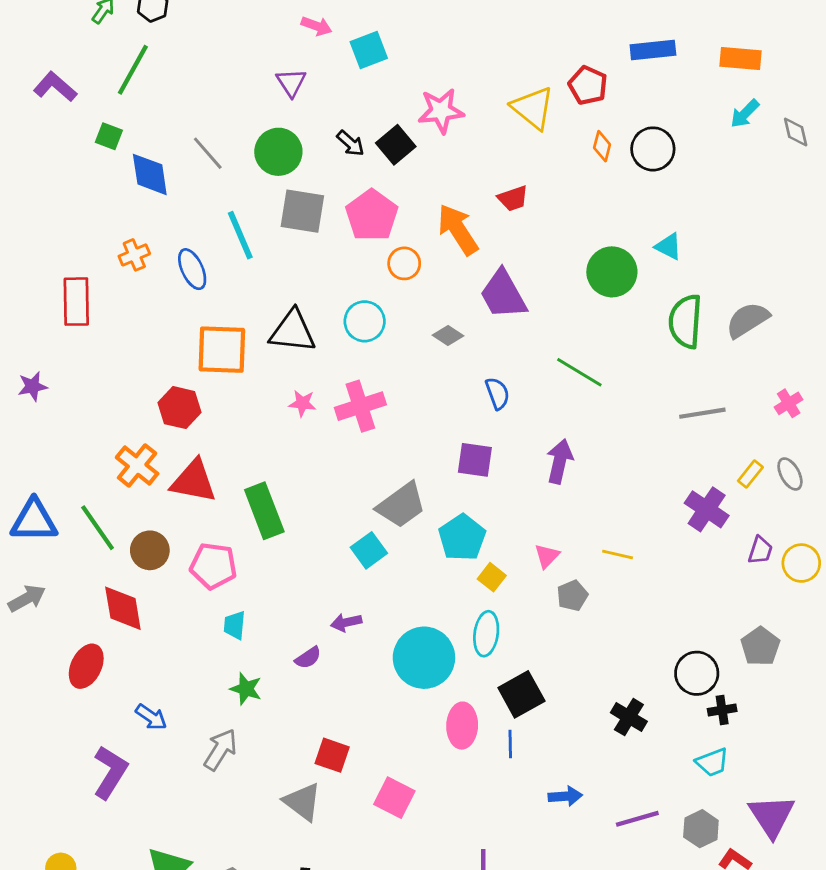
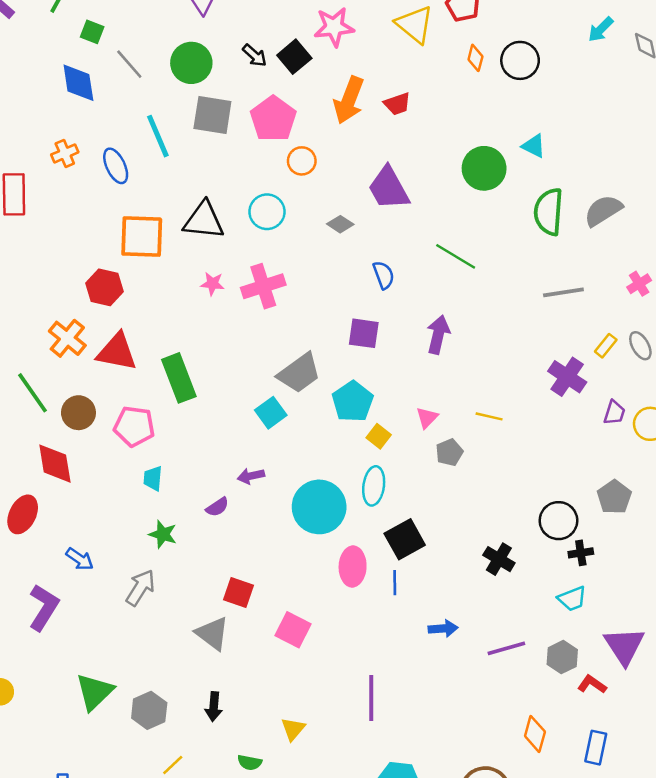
green square: (109, 136) -> (92, 32), moved
orange arrow: (458, 230) -> (349, 100), moved, turned -126

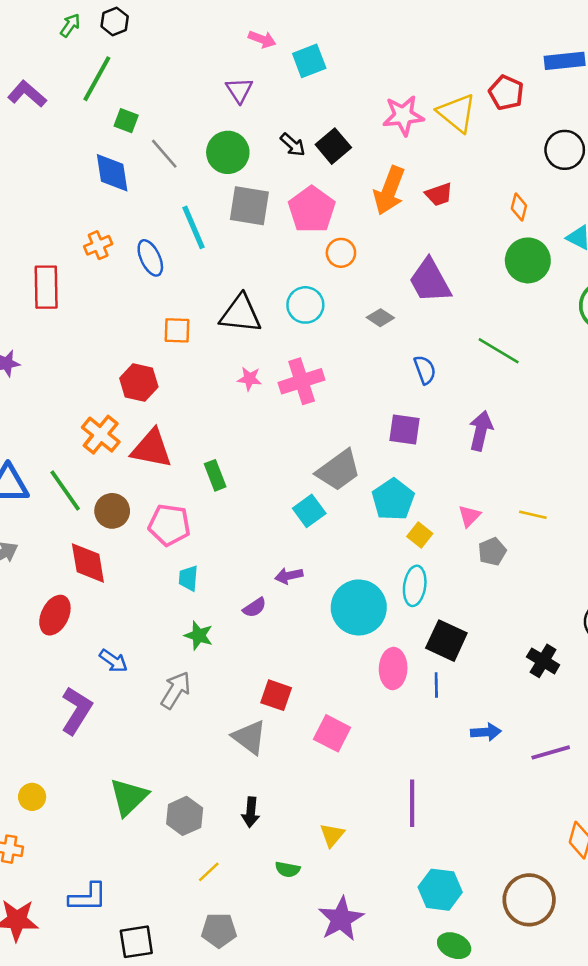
pink star: (334, 27) -> (403, 116), moved
orange diamond: (475, 58) -> (519, 207), moved
orange square: (142, 237) -> (177, 330), size x0.6
green rectangle: (179, 378) -> (215, 475), size x0.6
black square: (405, 539) -> (446, 641), turned -36

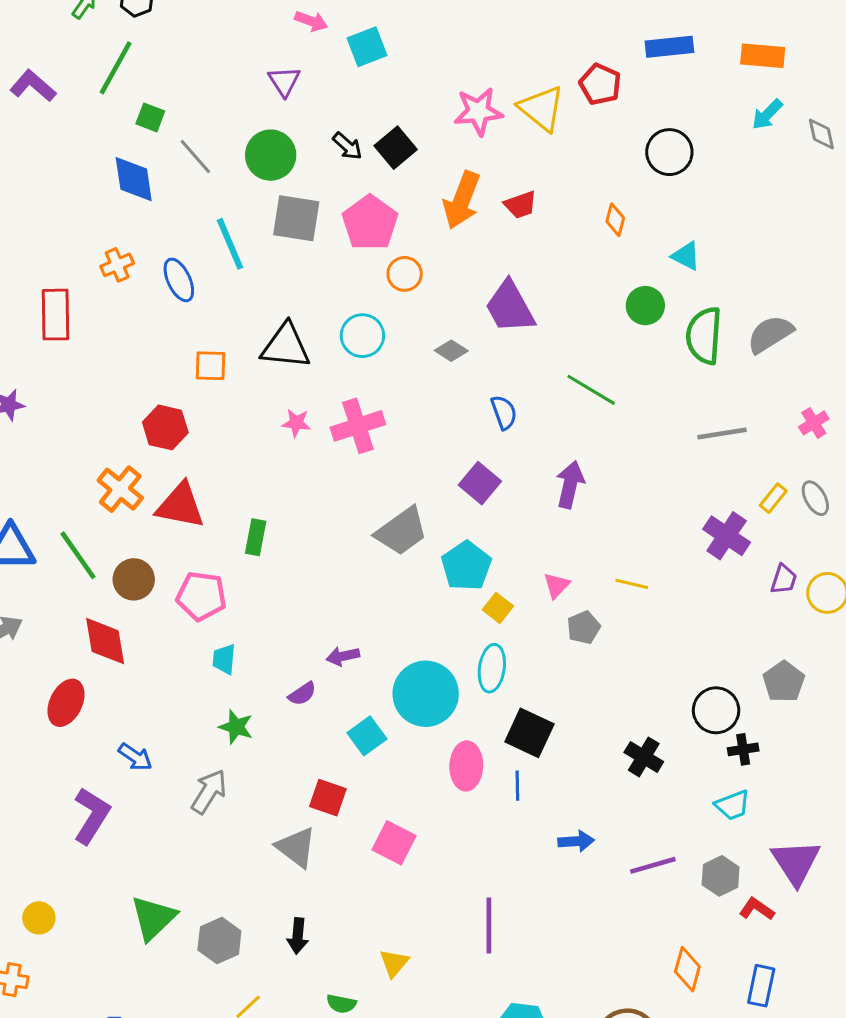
green circle: (528, 260) -> (645, 306), moved, size x0.7
purple square: (405, 430) -> (480, 483), turned 32
green rectangle: (215, 475) -> (256, 537), turned 32
cyan square: (309, 511) -> (367, 736), moved

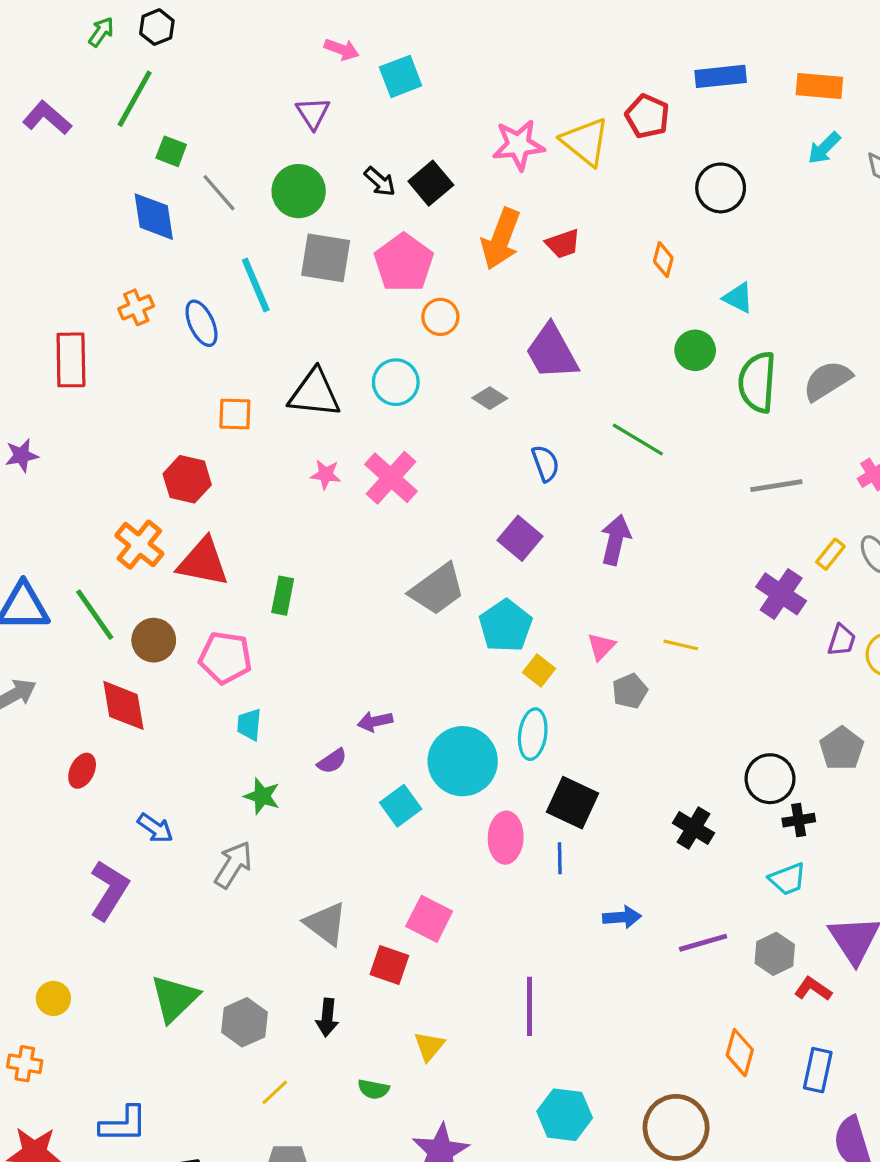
pink cross: (358, 426) -> (391, 478), turned -30
red ellipse: (66, 703) -> (82, 771), size x0.7
red square: (328, 798) -> (389, 965), moved

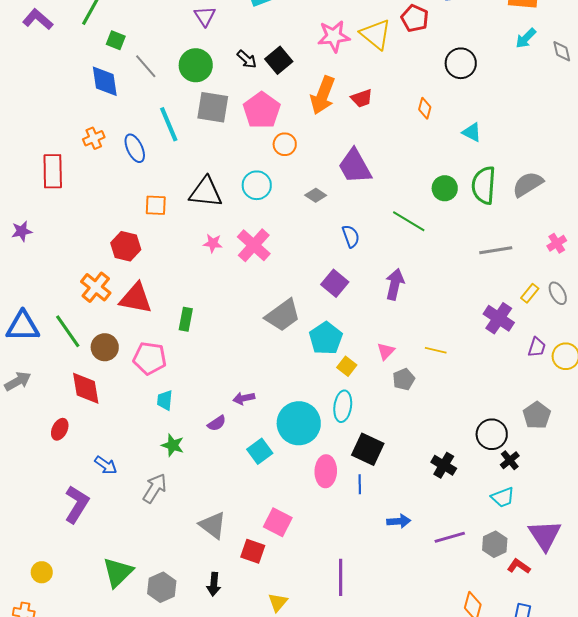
green circle: (695, 350) -> (445, 188), moved
black cross: (799, 820) -> (510, 460), turned -30

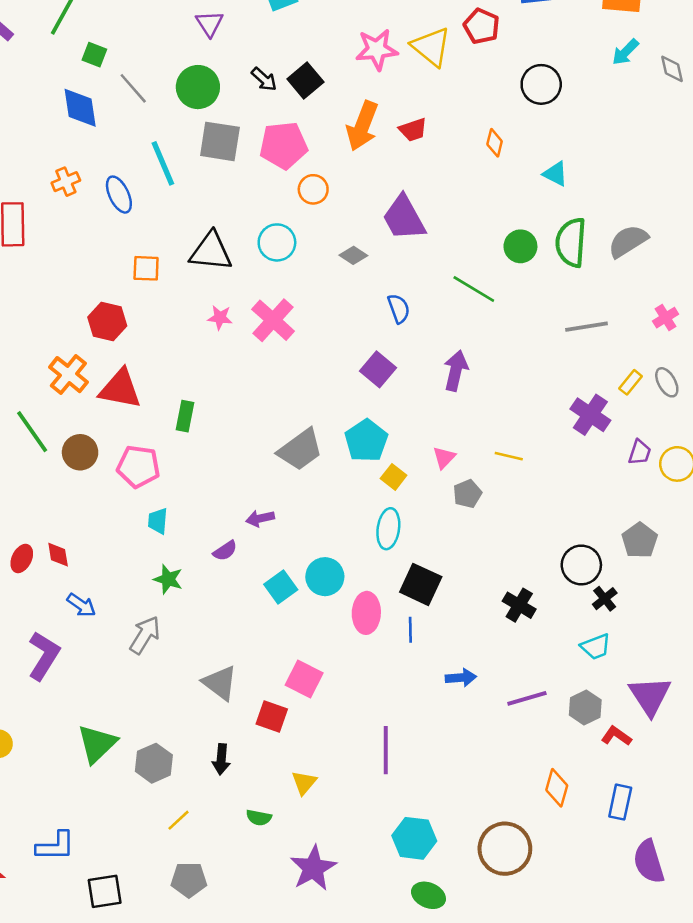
pink pentagon: (262, 110) -> (283, 145), turned 30
gray trapezoid: (283, 315) -> (300, 450), moved
red diamond: (86, 388) -> (58, 555), moved, size x0.6
cyan circle: (299, 423) -> (325, 577), moved, size x0.7

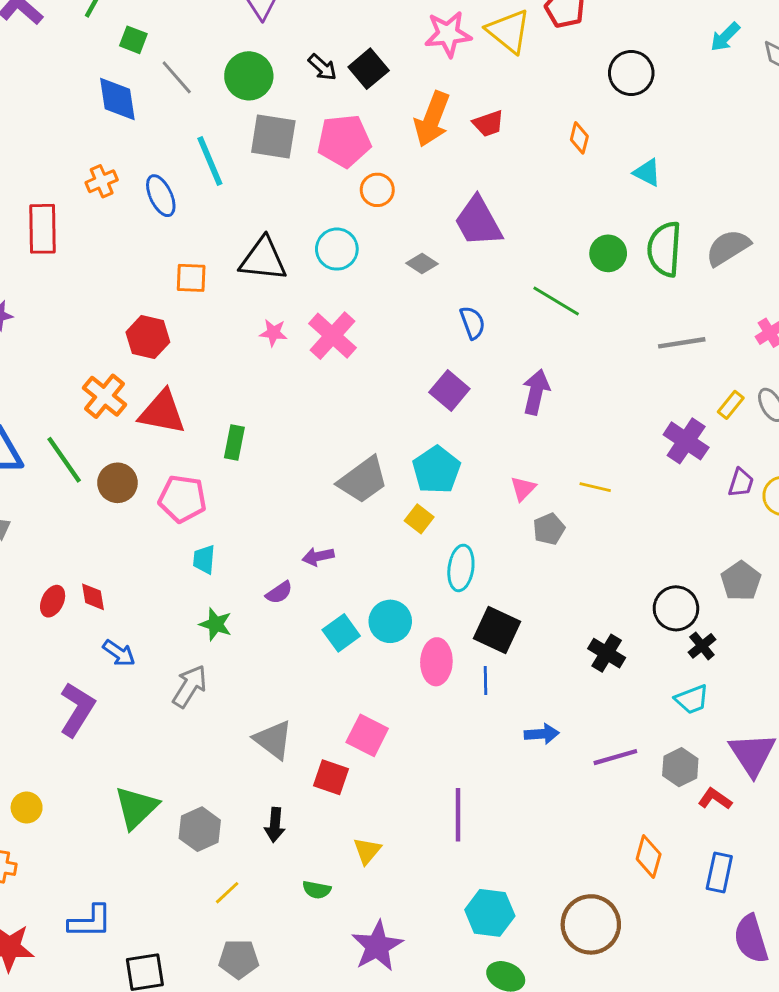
yellow square: (394, 477) -> (419, 519), moved

